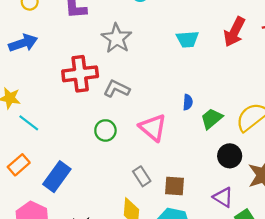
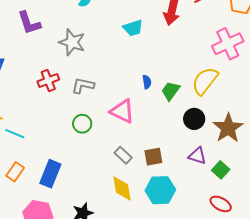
red cross: (80, 74) -> (48, 80), size x0.7

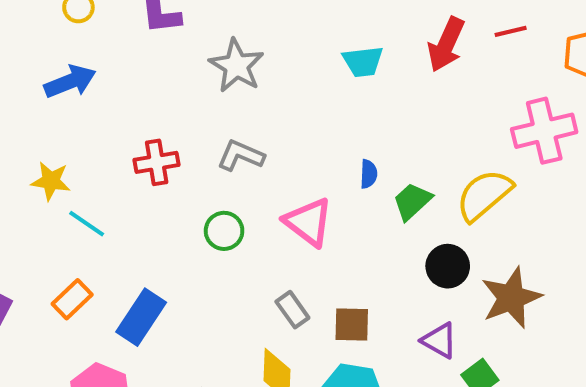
red cross: (48, 80) -> (157, 162), moved

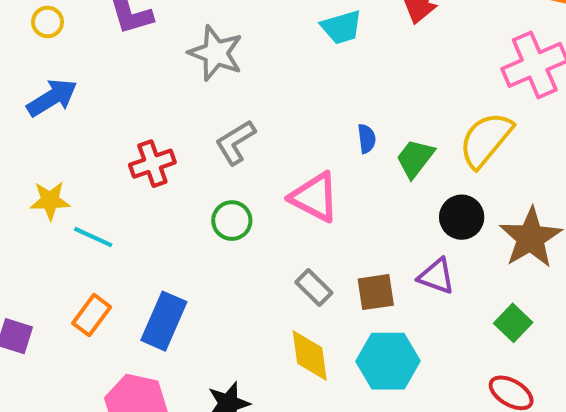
gray L-shape: (241, 156) -> (235, 142), turned -45
purple triangle: (439, 340) -> (436, 276), moved

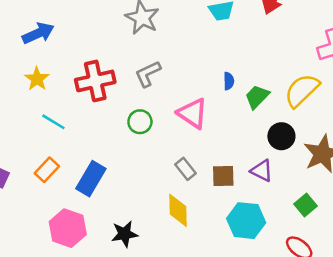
red cross: (152, 164) -> (95, 81), size x1.4
yellow star: (50, 201) -> (37, 79), moved, turned 30
cyan hexagon: (388, 361) -> (246, 221), moved

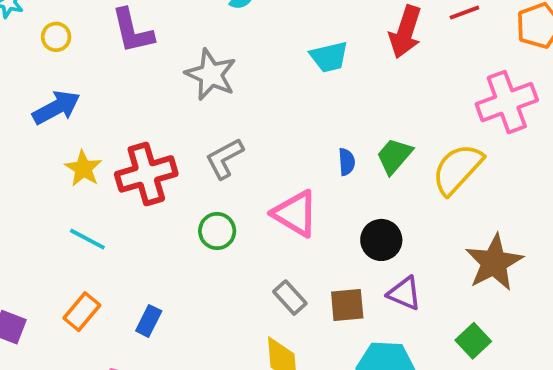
yellow star: (37, 79) -> (83, 168), moved
green trapezoid: (257, 97) -> (394, 156), moved
black circle: (281, 136) -> (381, 240), moved
blue rectangle: (91, 179) -> (149, 321), size x0.6

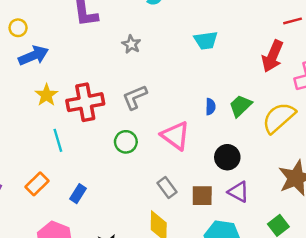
red arrow: (405, 32) -> (273, 56), moved
yellow circle: (56, 37) -> (18, 28), moved
gray star: (211, 75) -> (131, 44), size x0.6
cyan line: (87, 239) -> (58, 140), moved, turned 40

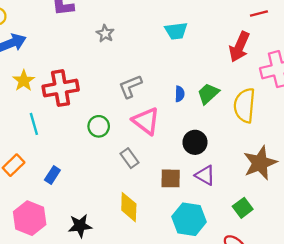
gray L-shape: (135, 97) -> (130, 86), moved
yellow semicircle: (279, 118) -> (245, 105), turned -44
gray rectangle: (167, 188) -> (129, 158), moved

